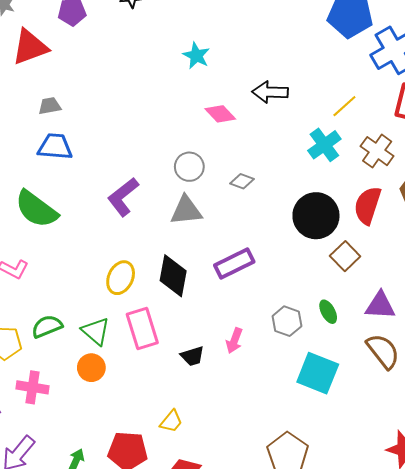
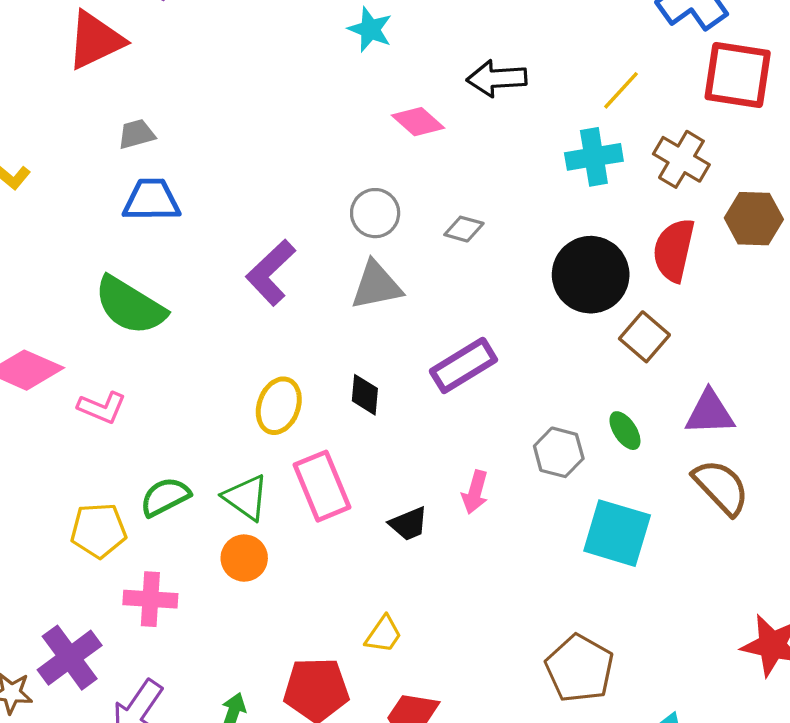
cyan cross: (324, 145) -> (594, 157), turned 32
black diamond: (173, 276) -> (365, 395), size x0.6

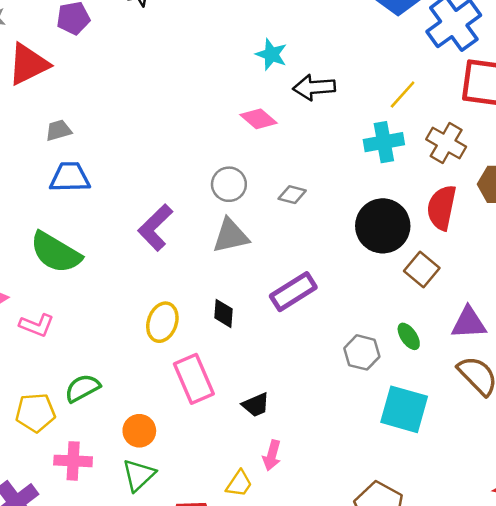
cyan star: (370, 29) -> (271, 54), moved
pink arrow: (475, 492) -> (272, 455), moved
green triangle: (246, 497) -> (139, 475), moved, turned 42

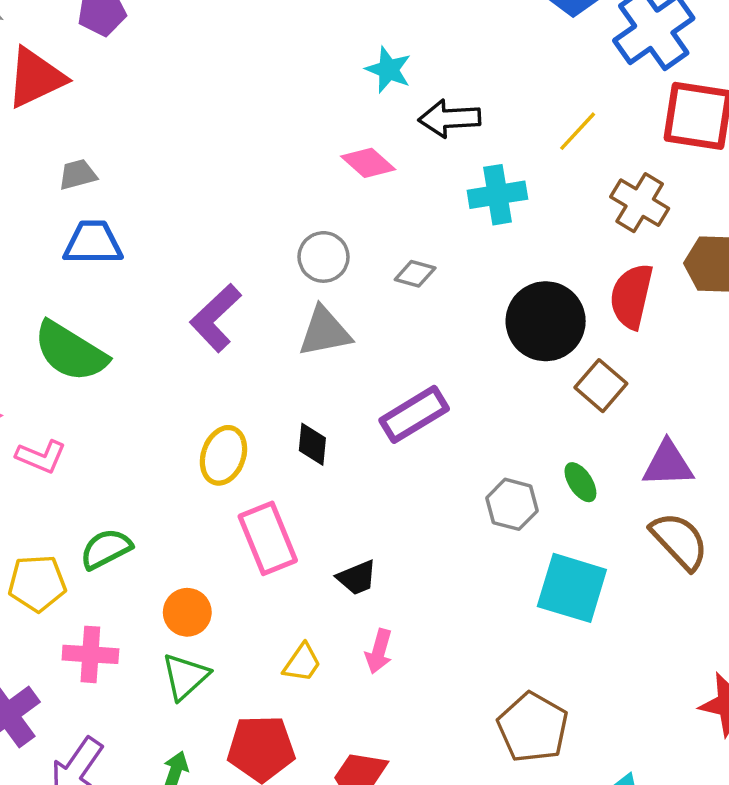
cyan cross: (384, 142) -> (497, 195), moved
yellow trapezoid: (239, 484) -> (302, 663), moved

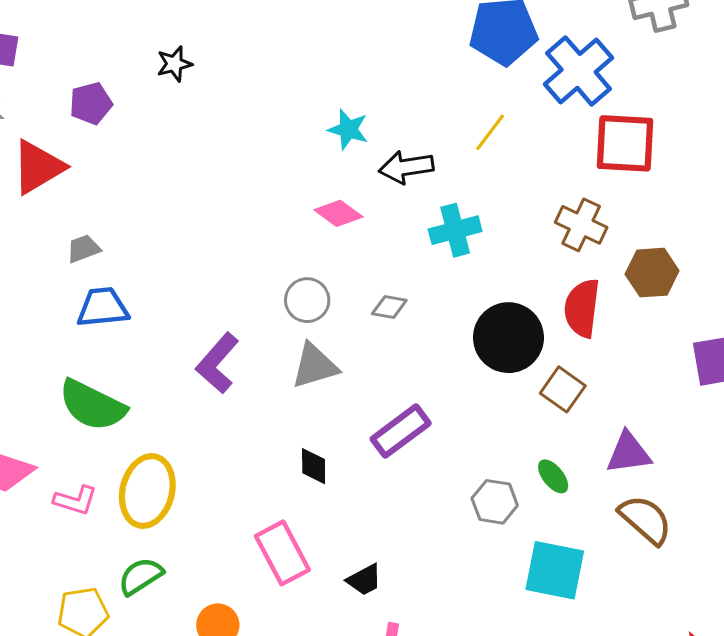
yellow line: (578, 131) -> (490, 132), moved
yellow ellipse: (223, 455) -> (147, 491), moved, size x1.4

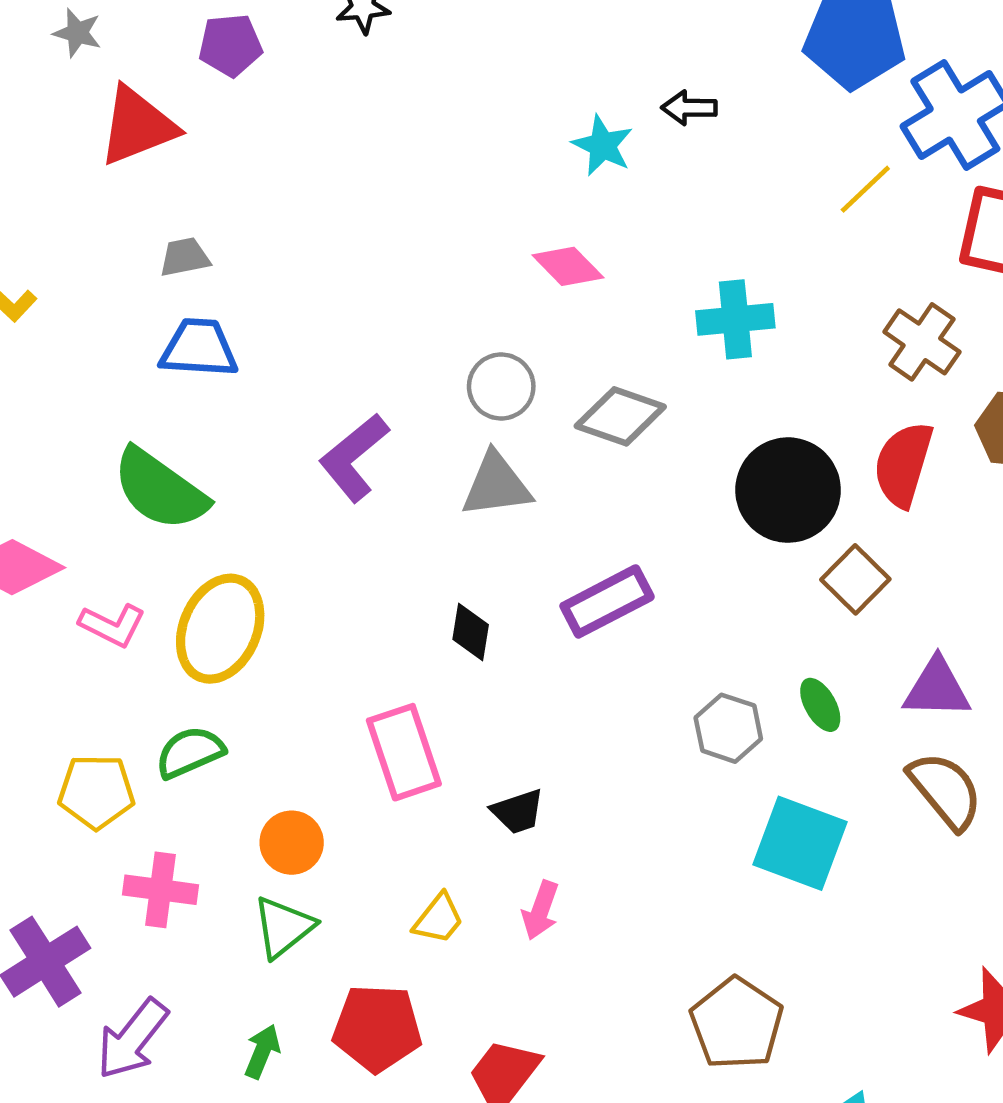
yellow line: (490, 132) -> (865, 189), moved
black arrow: (406, 167) -> (689, 108), moved, size x0.7
gray diamond: (389, 307) -> (620, 416), size x1.6

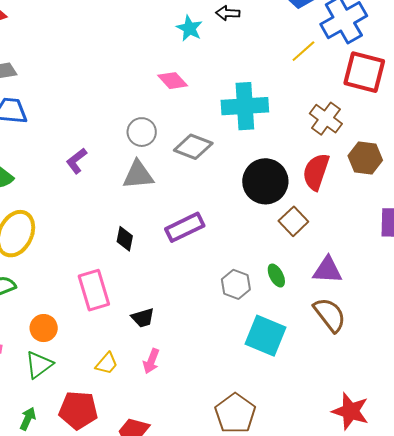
cyan cross: (735, 319) -> (245, 106), size x1.4
purple L-shape: (354, 457) -> (76, 161), size x0.7

